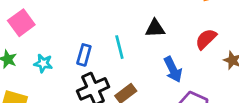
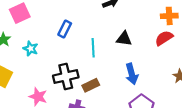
red semicircle: (206, 39) -> (164, 38), moved
blue rectangle: (84, 55) -> (65, 29), moved

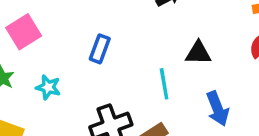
cyan line: (93, 48) -> (164, 84), moved

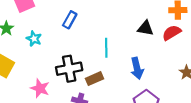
black triangle: (198, 53) -> (145, 28), moved

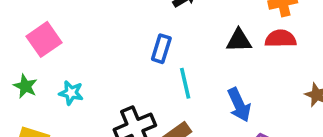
blue rectangle: (70, 20) -> (161, 49), moved
red semicircle: (172, 33) -> (281, 39), turned 42

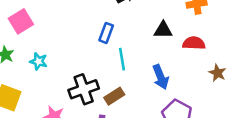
red semicircle: (281, 39) -> (194, 43), moved

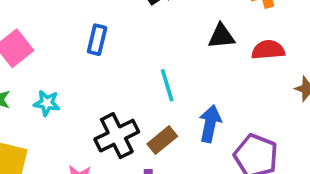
blue rectangle: (106, 33) -> (97, 40), moved
blue arrow: (161, 77) -> (210, 124), moved, turned -140

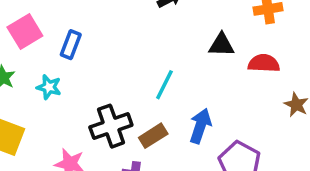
blue rectangle: (97, 40) -> (71, 45), moved
cyan line: (167, 85) -> (164, 85), turned 36

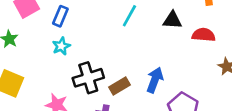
cyan line: (164, 85) -> (129, 16), moved
cyan star: (49, 87) -> (61, 46), moved, turned 30

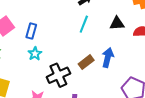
blue arrow: (155, 80) -> (108, 58), moved
brown rectangle: (119, 86) -> (86, 62), moved

